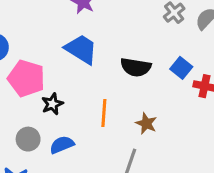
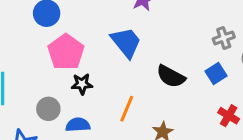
blue square: (181, 68) -> (216, 74), moved

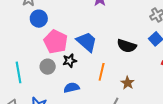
blue trapezoid: (126, 42) -> (87, 42), moved
gray circle: (48, 109) -> (48, 67), moved

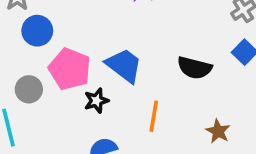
gray circle: (48, 67) -> (29, 89), moved
brown star: (128, 83) -> (218, 131), moved

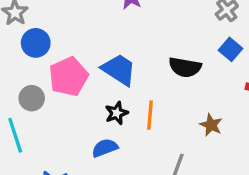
pink pentagon: (70, 69) -> (68, 77), turned 30
black star: (96, 101) -> (117, 113), moved

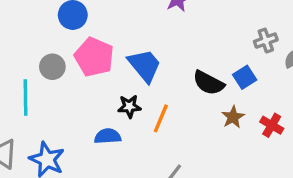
blue square: (231, 49) -> (245, 77), moved
pink pentagon: (68, 77) -> (94, 57), turned 30
brown star: (211, 125) -> (233, 117), moved

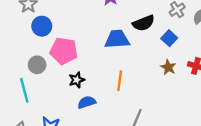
blue trapezoid: (145, 65) -> (117, 39), moved, turned -40
black semicircle: (209, 83) -> (144, 23), moved, turned -35
black star: (129, 106) -> (77, 80), moved

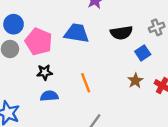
blue circle: (42, 26) -> (14, 24), moved
blue trapezoid: (117, 39) -> (77, 33), moved
orange line: (120, 81) -> (86, 83), turned -42

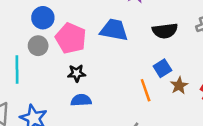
blue square: (143, 53) -> (162, 68), moved
orange line: (86, 83) -> (146, 90), moved

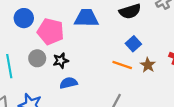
gray circle: (38, 46) -> (37, 58), moved
brown star: (179, 86) -> (148, 65), moved
orange line: (146, 90) -> (122, 65), turned -42

